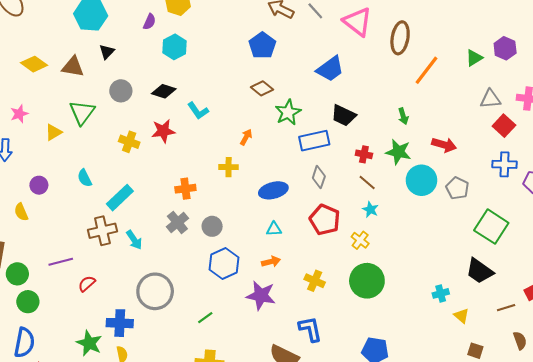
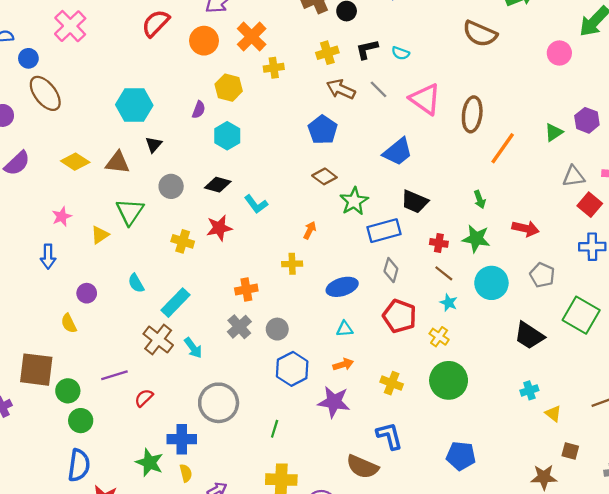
cyan circle: (421, 180) -> (491, 283), moved
brown cross: (102, 231) -> (158, 340), turned -36
black trapezoid: (480, 271) -> (529, 336), moved
green line: (205, 318) -> (275, 429), turned -35

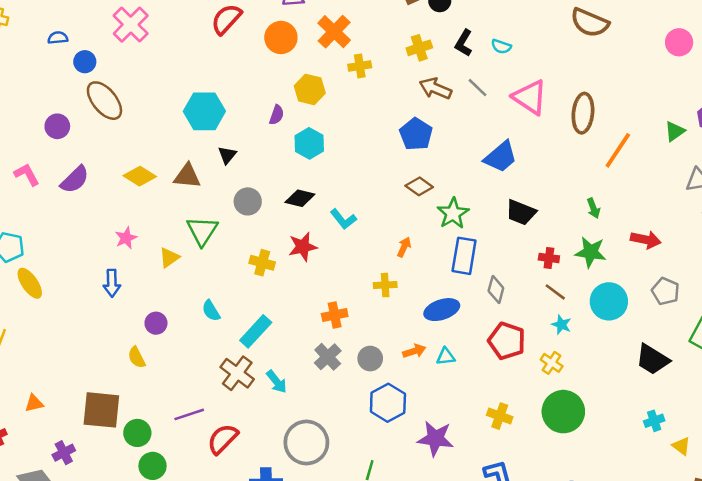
black L-shape: (367, 49) -> (464, 43), turned -45
blue rectangle: (384, 231) -> (464, 256), moved, turned -64
orange arrow: (343, 364) -> (414, 351), moved
red semicircle: (144, 398) -> (223, 439), size x1.5

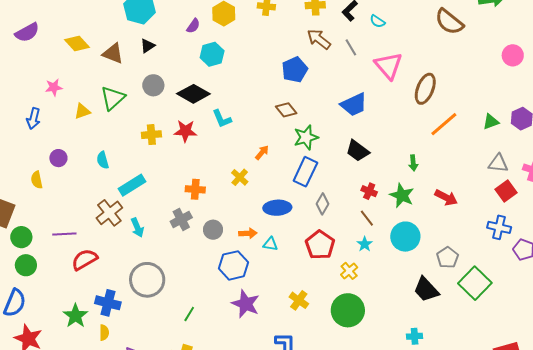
black diamond: (300, 198) -> (193, 94), size x1.4
yellow cross: (262, 263) -> (151, 135), turned -36
yellow cross: (385, 285) -> (240, 177), turned 30
gray pentagon: (665, 291) -> (448, 258), moved
blue hexagon: (388, 403) -> (234, 265), moved

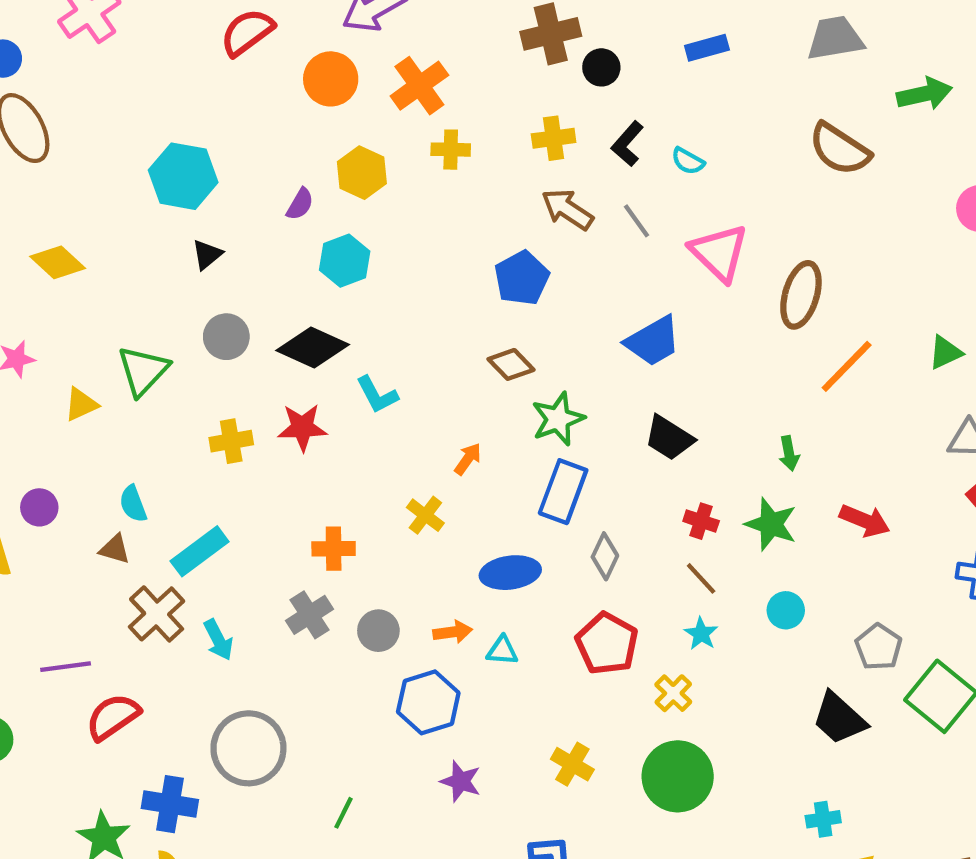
brown triangle: (113, 53) -> (115, 549), moved, size x0.7
cyan circle: (405, 237) -> (786, 610), size x0.6
purple star: (246, 304) -> (461, 781), size x0.7

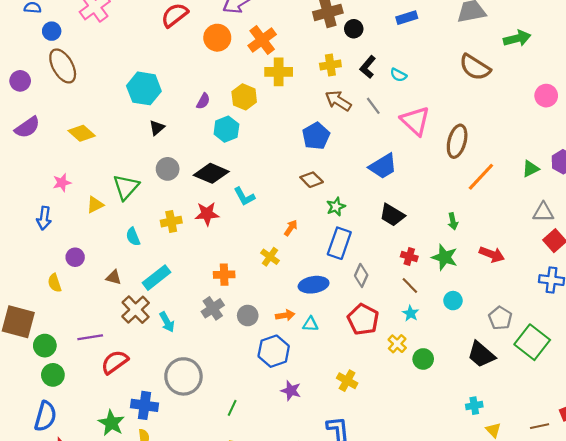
yellow cross: (451, 150) -> (279, 72), size x1.4
yellow hexagon: (362, 173) -> (244, 97), moved
green star: (558, 419) -> (336, 207), size x0.7
cyan semicircle: (133, 504) -> (133, 237), moved
green circle: (678, 776) -> (423, 359), moved, size x0.6

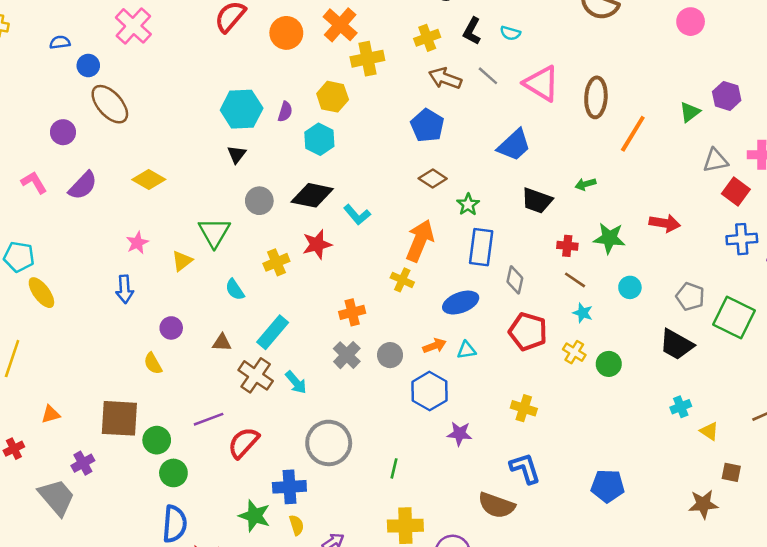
cyan hexagon: (144, 88) -> (242, 109), moved
green arrow: (453, 221) -> (585, 184), moved, turned 98
orange arrow: (291, 228) -> (420, 241), size x2.0

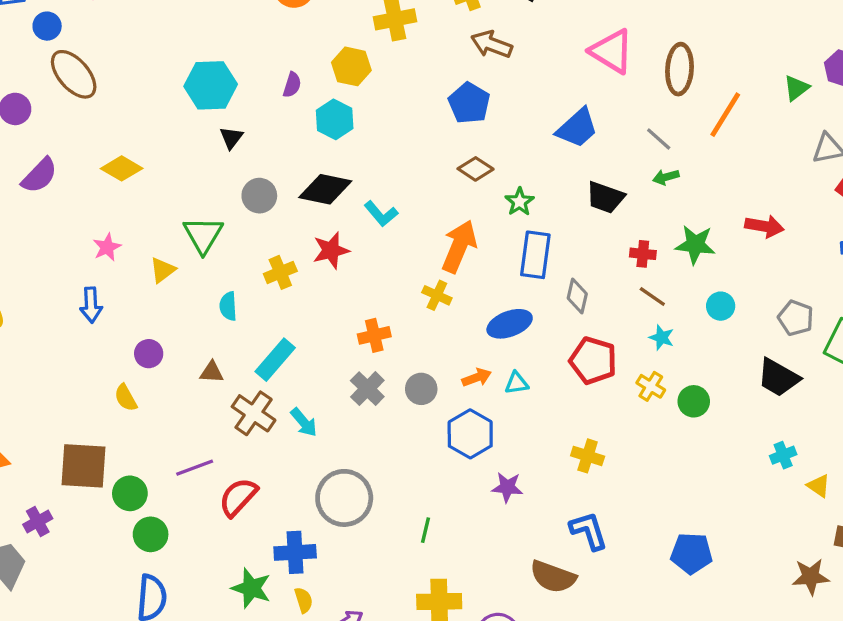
gray line: (488, 76) -> (659, 139), moved
cyan hexagon: (242, 109) -> (211, 85), moved
cyan semicircle: (235, 290) -> (228, 306), turned 30

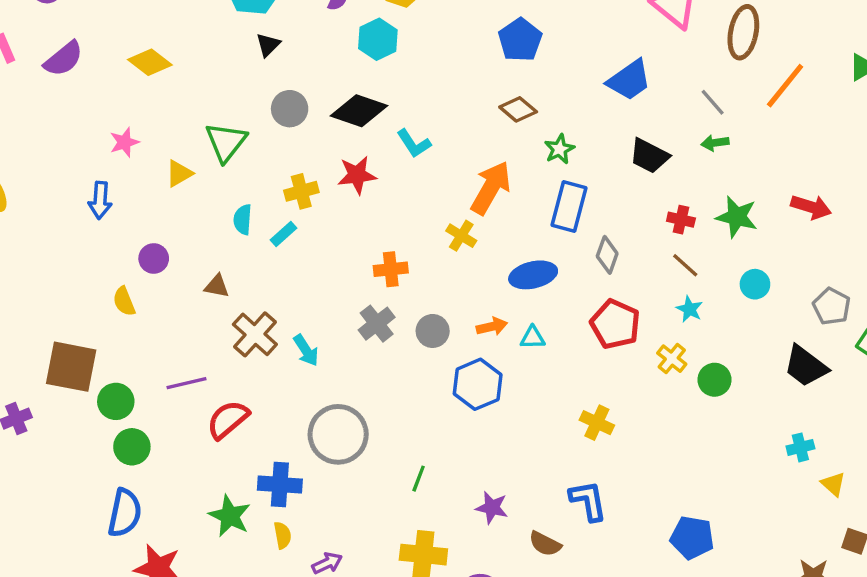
cyan rectangle: (275, 360) -> (284, 234), moved, size x0.6
purple star: (507, 487) -> (492, 508), moved
brown semicircle: (553, 577) -> (545, 544), size x0.7

